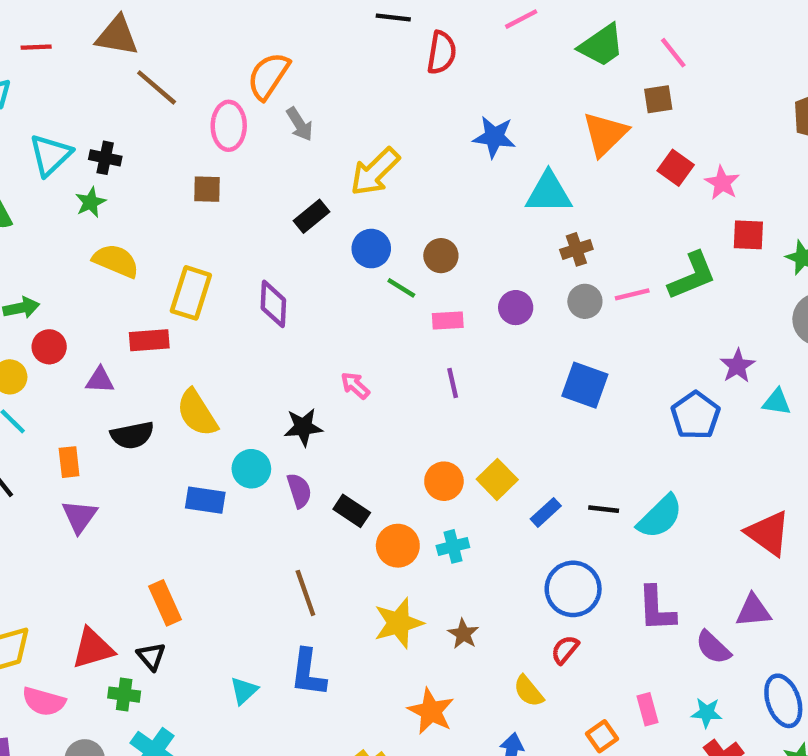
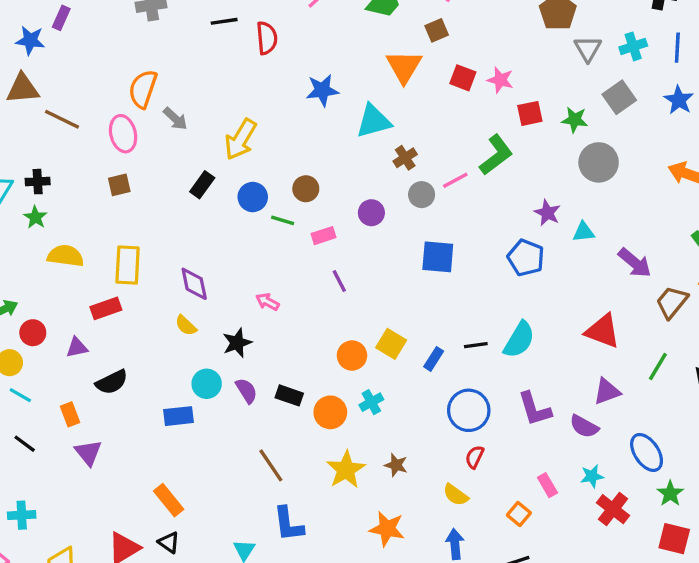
purple diamond: (273, 304) -> (194, 284), moved
yellow semicircle: (197, 413) -> (186, 325), moved, size x0.6

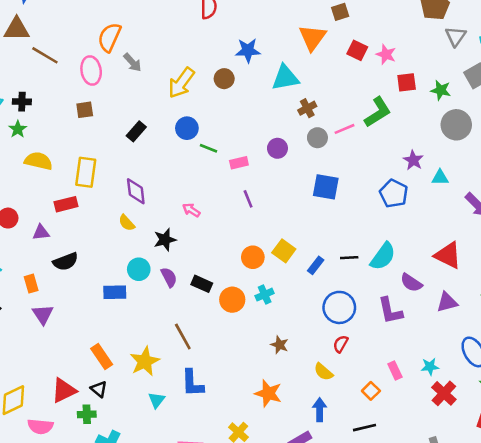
black rectangle: (202, 185) -> (136, 131), moved
brown circle: (306, 189) -> (224, 79), moved
purple semicircle: (584, 426) -> (411, 283), moved
yellow star: (346, 470) -> (145, 361), moved

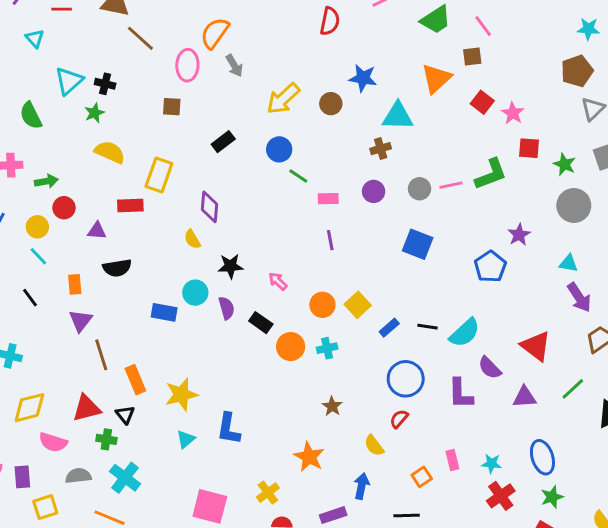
brown cross: (307, 108) -> (381, 149), moved
cyan triangle: (440, 177) -> (569, 263), moved
pink arrow: (191, 210) -> (278, 281), moved
brown line: (183, 337) -> (101, 355), moved

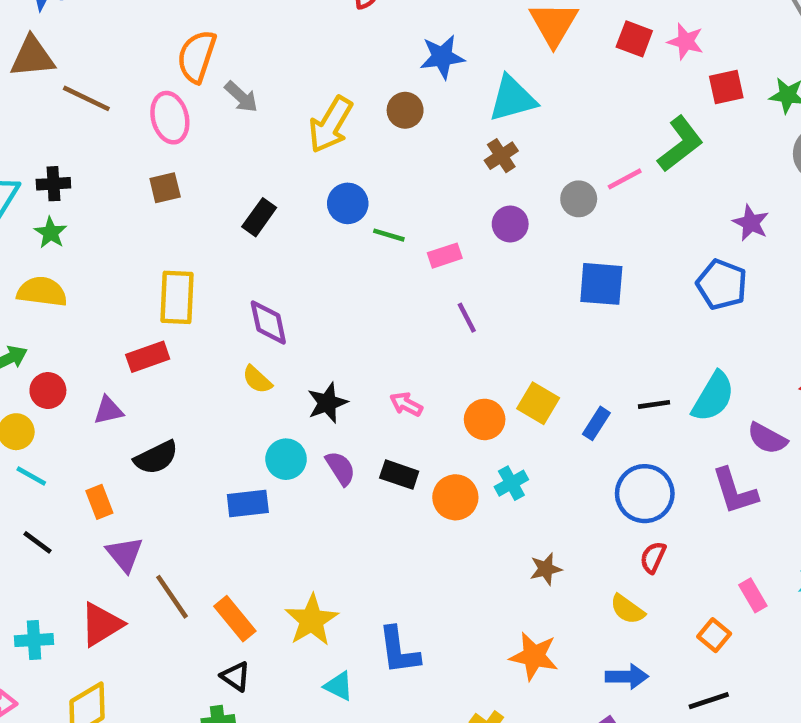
yellow semicircle: (110, 152) -> (42, 292), moved
brown star: (332, 406) -> (546, 569), turned -30
red triangle: (87, 408) -> (101, 624), moved
cyan triangle: (186, 439) -> (339, 686), turned -36
blue arrow: (361, 486) -> (627, 677), turned 95

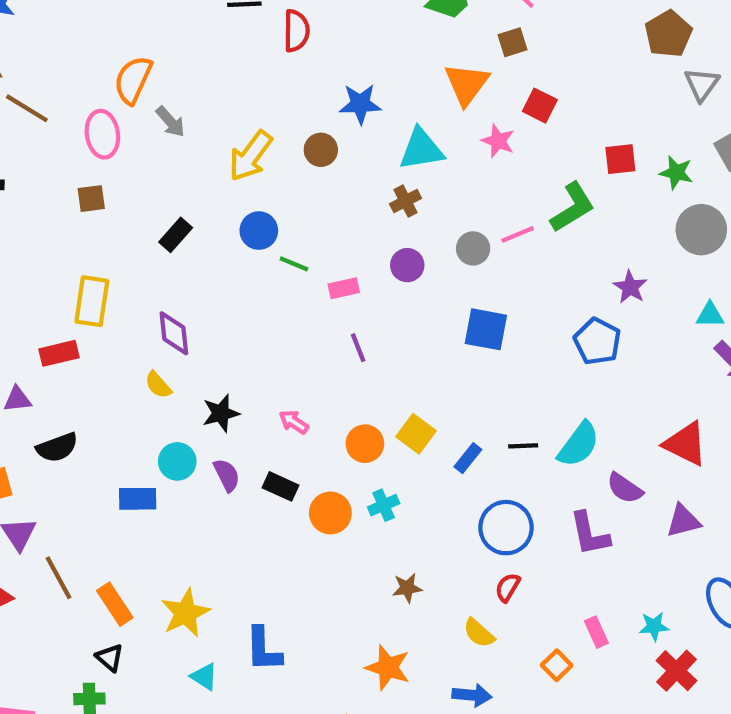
pink star: (686, 41) -> (498, 141), moved

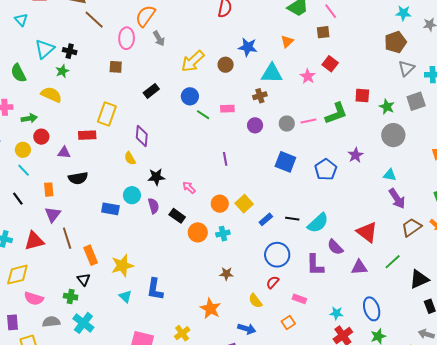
orange triangle: (467, 84) -> (287, 41), moved, size x0.6
pink rectangle: (344, 288) -> (227, 109), moved
blue pentagon: (597, 341) -> (326, 169), moved
pink rectangle: (596, 632) -> (299, 299), moved, turned -56

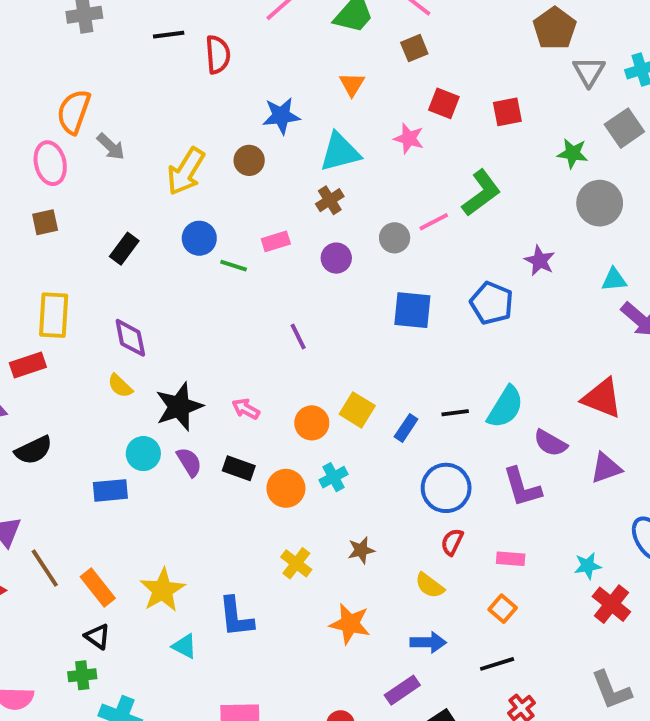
red square: (362, 95) -> (507, 112), moved
black star: (156, 177) -> (179, 407), size x1.4
yellow cross: (182, 333) -> (296, 563), moved

